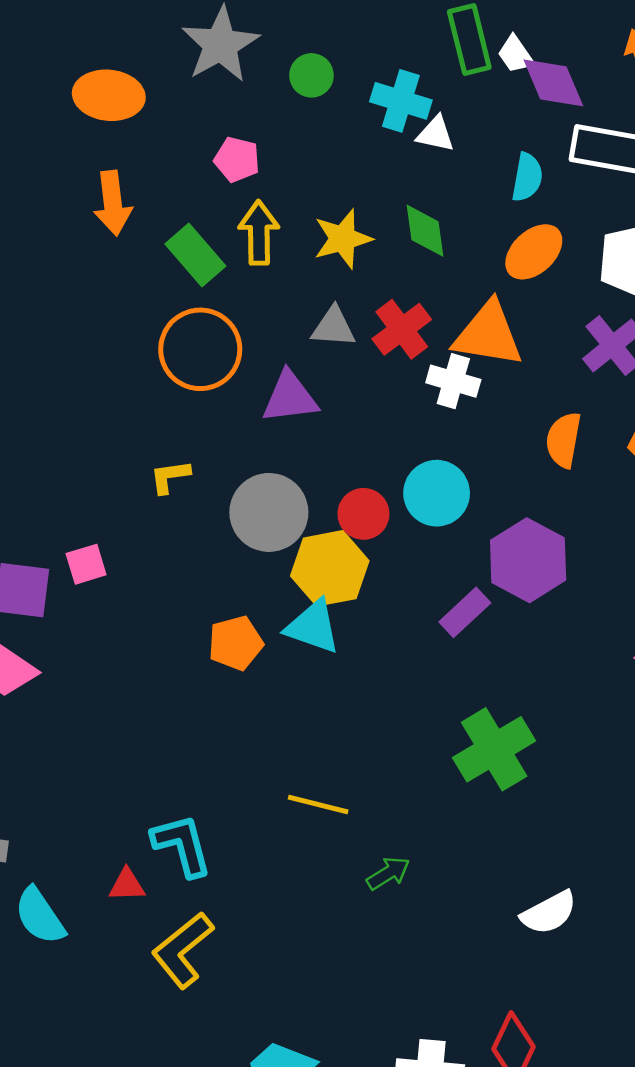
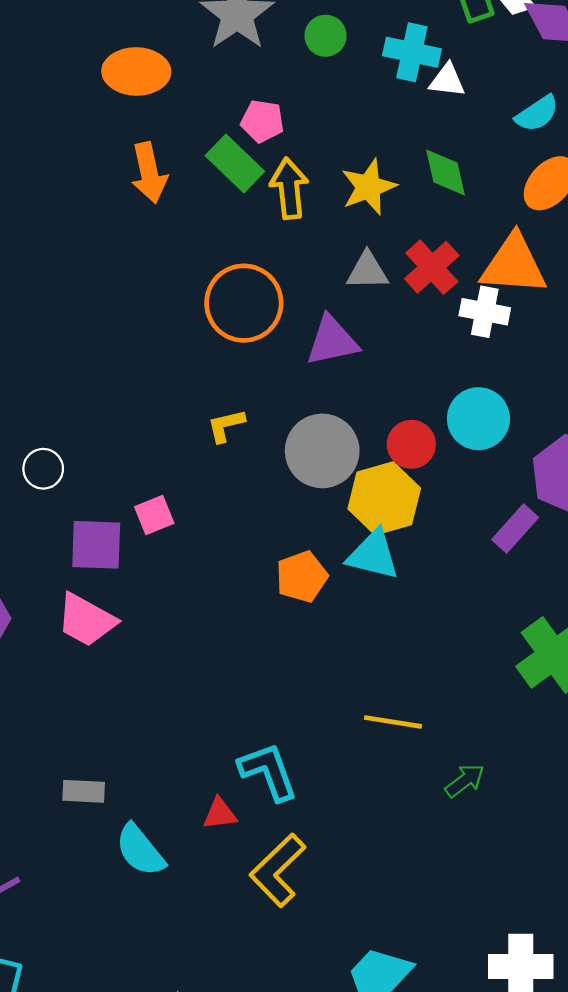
cyan semicircle: (527, 177) -> (537, 114), turned 51
green rectangle: (195, 255) -> (235, 164), moved

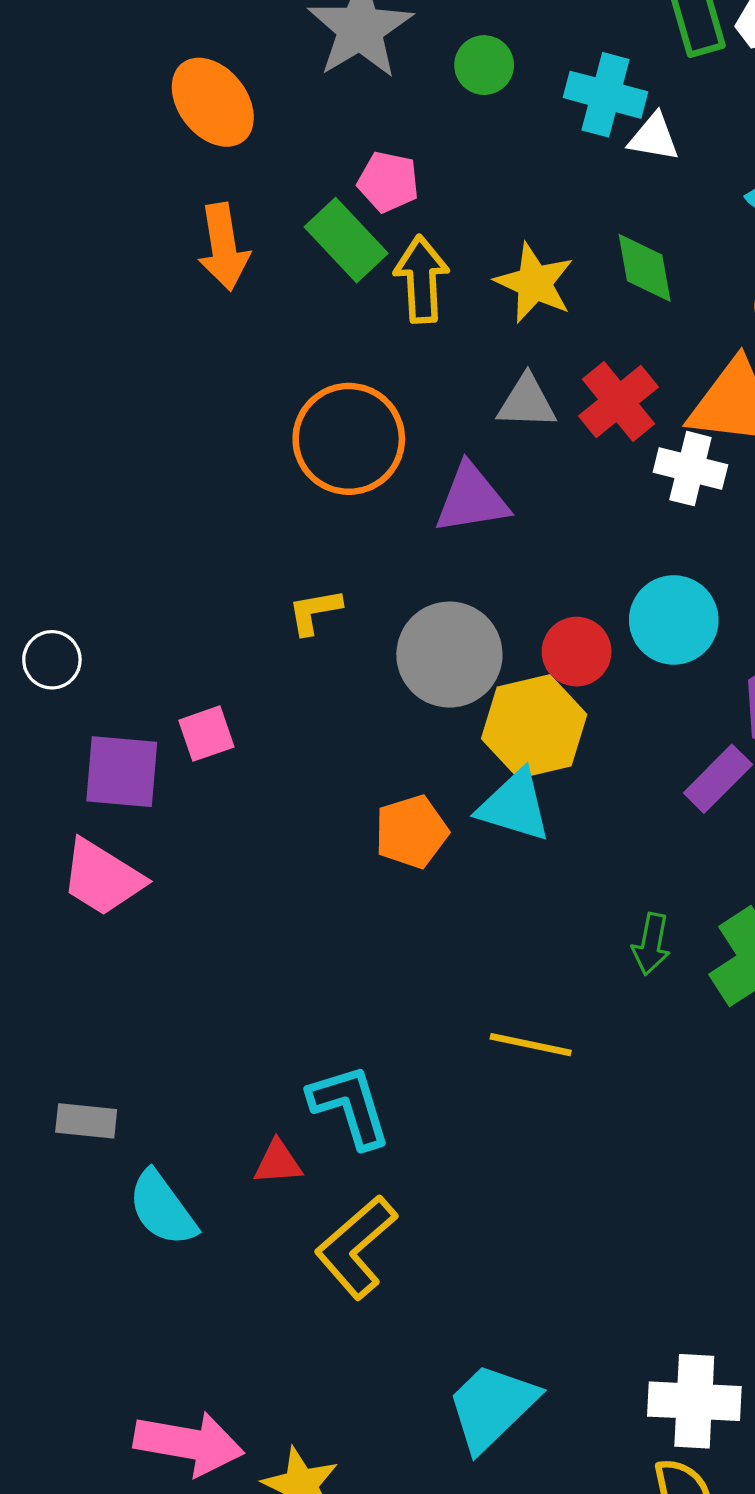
orange ellipse: (136, 72) -> (213, 102), turned 48
yellow star: (369, 187) -> (534, 283), turned -30
green arrow: (465, 781) -> (651, 944), moved, turned 135

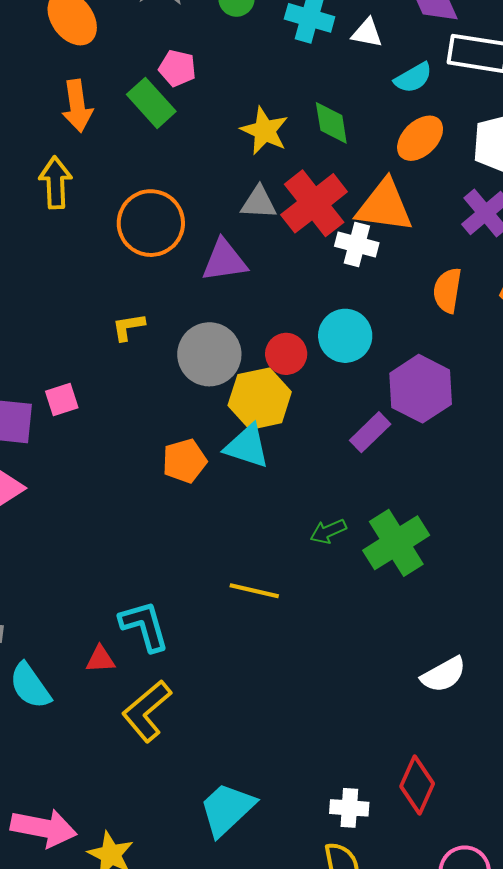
white triangle: (654, 137) -> (367, 33), moved
yellow arrow: (421, 279) -> (55, 183), moved
red cross: (618, 401) -> (314, 203), size x1.4
green arrow: (651, 944) -> (328, 531), turned 54
white cross: (694, 1401) -> (349, 808), size x0.7

